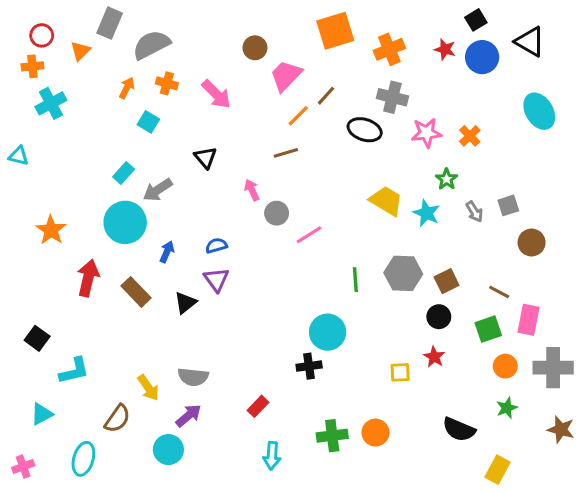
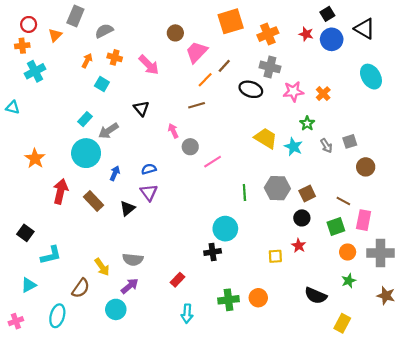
gray semicircle: (151, 45) -> (104, 31), size x0.7

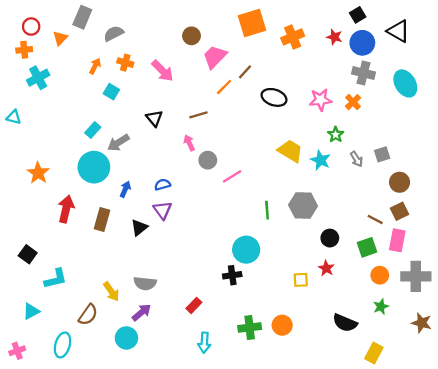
gray cross: (270, 67) -> (363, 73), moved
brown line: (197, 105) -> (198, 115), moved
brown square: (307, 194) -> (400, 211), moved
brown rectangle: (93, 201) -> (102, 219), turned 60

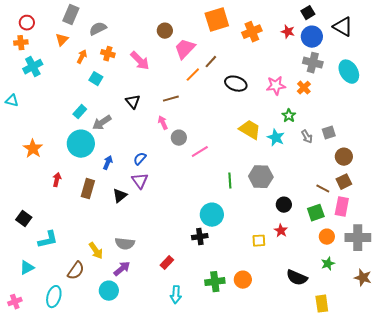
orange triangle: (60, 38) -> (62, 40), moved
blue semicircle: (162, 185) -> (140, 159), turned -32
red arrow: (66, 209) -> (57, 180), size x0.6
yellow rectangle: (374, 353) -> (322, 304), turned -36

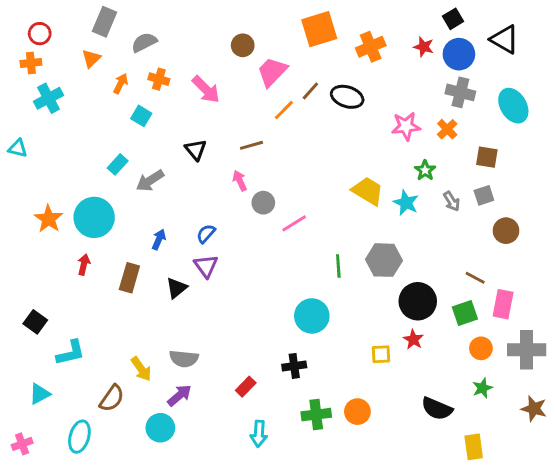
black ellipse: (236, 84) -> (347, 97), moved
cyan circle: (81, 144) -> (94, 217), moved
brown square: (344, 182) -> (487, 157), moved, turned 35
black circle: (284, 205) -> (418, 301), size x1.6
black cross: (200, 237) -> (294, 366), moved

